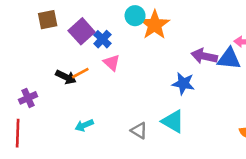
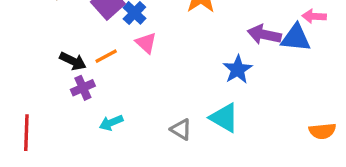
black arrow: (66, 77) -> (73, 61), moved
blue star: (183, 84) -> (238, 69), turned 30
purple cross: (28, 98) -> (83, 88), moved

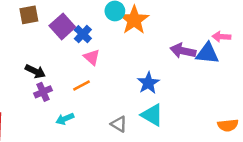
orange line: (106, 56) -> (82, 85), moved
blue star: (238, 69) -> (148, 83), moved

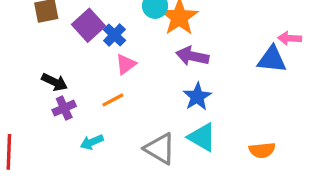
purple arrow: (183, 51) -> (192, 56), moved
pink triangle: (92, 57) -> (126, 64), turned 42
gray triangle: (119, 124) -> (160, 149), size x1.5
orange semicircle: (228, 125) -> (262, 150), moved

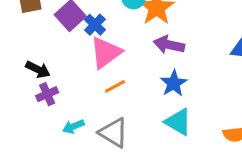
pink triangle: (126, 64) -> (106, 52), size x1.6
orange line: (113, 100) -> (115, 86), moved
gray triangle: (160, 149) -> (113, 133), moved

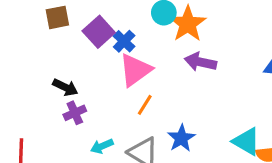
blue star: (174, 83) -> (181, 138), moved
orange line: (115, 86) -> (145, 105), turned -30
cyan triangle: (178, 122) -> (246, 141), moved

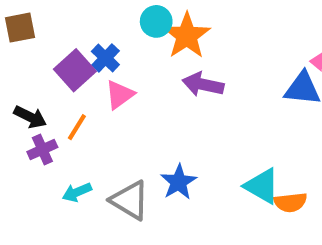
purple square: (99, 32) -> (75, 70), moved
pink triangle: (135, 70) -> (120, 95), size x0.7
orange line: (145, 105) -> (77, 127), moved

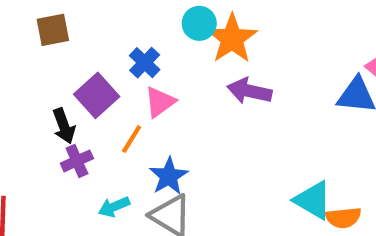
purple square: (75, 70) -> (97, 95), moved
black arrow: (30, 117) -> (64, 126), turned 44
orange line: (77, 127) -> (132, 139), moved
blue star: (179, 182) -> (169, 176), moved

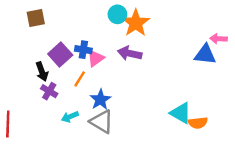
blue cross: (145, 63) -> (83, 50), moved, turned -35
purple arrow: (249, 91) -> (130, 53), moved
purple cross: (77, 161) -> (49, 91), turned -35

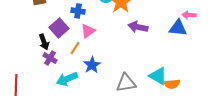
blue cross: (83, 50) -> (78, 11), moved
purple arrow: (130, 53) -> (138, 27), moved
cyan arrow: (70, 117) -> (67, 79), size x1.5
gray triangle: (102, 122) -> (126, 83), moved, turned -40

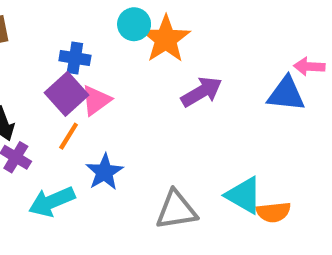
purple arrow: (138, 27) -> (202, 92), turned 138
purple square: (59, 28) -> (66, 94), moved

